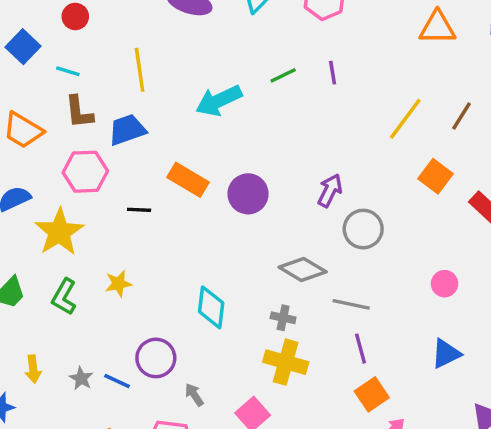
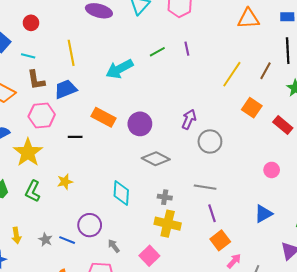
gray diamond: (303, 270) -> (156, 159), moved
pink circle: (445, 284) -> (272, 170), moved

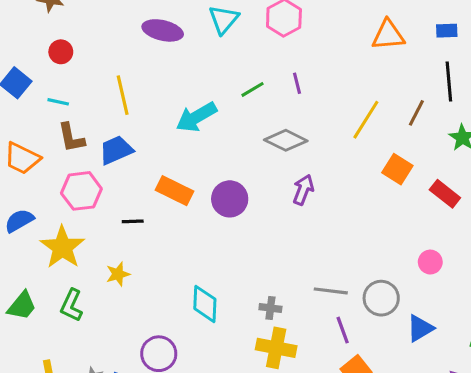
gray circle: (210, 141) -> (381, 298), moved
gray diamond: (156, 159) -> (286, 140), moved
yellow star: (65, 182) -> (118, 274), moved

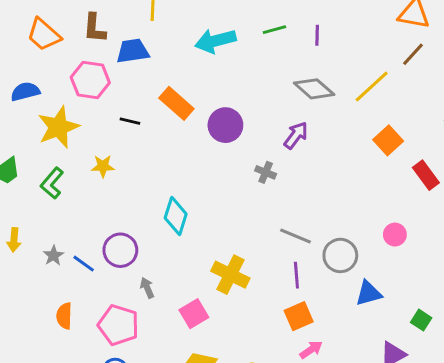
brown line: (416, 113) -> (413, 54), moved
gray diamond: (286, 140) -> (314, 89), moved
gray cross: (270, 308) -> (266, 172), moved

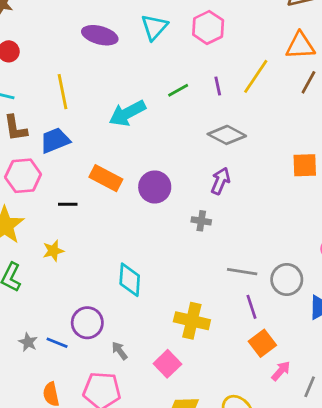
yellow line: (372, 86) -> (256, 76), moved
orange square: (388, 140) -> (305, 165), turned -36

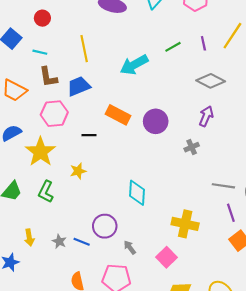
gray cross: (201, 221) -> (192, 147), turned -32

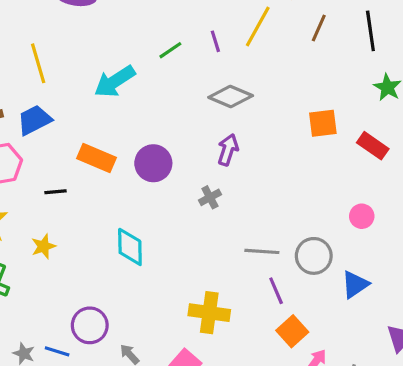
cyan diamond: (137, 193) -> (130, 247), moved

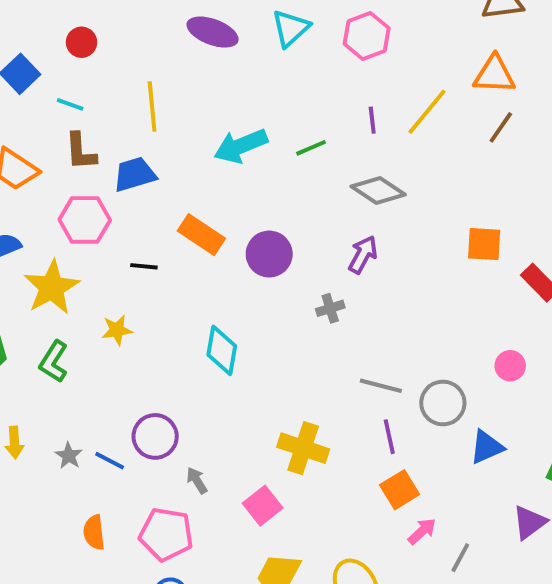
green line: (170, 50) -> (311, 148), moved

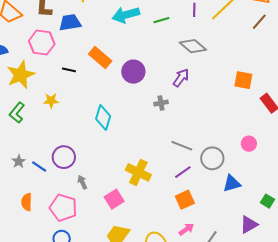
purple line: (389, 437) -> (183, 172), turned 60
pink arrow: (422, 531) -> (186, 229), moved

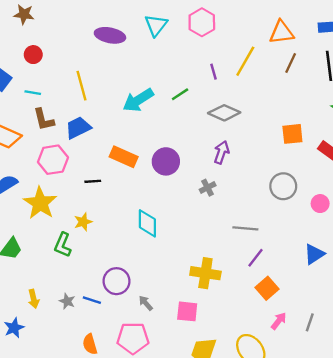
green L-shape: (17, 113) -> (63, 245), moved
gray circle: (212, 158) -> (283, 186), moved
pink square: (114, 199) -> (187, 311), turned -36

